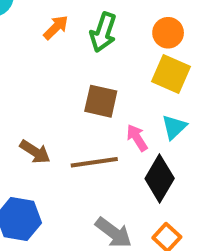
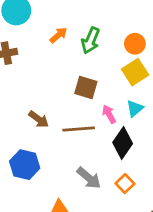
yellow square: (171, 74) -> (135, 72), turned 30

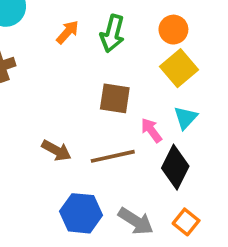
blue hexagon: (25, 165) -> (81, 213), moved

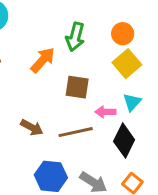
orange arrow: (68, 32) -> (43, 60), moved, size x1.4
pink arrow: (151, 130) -> (105, 112), turned -54

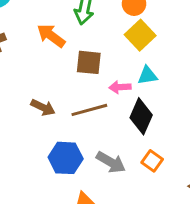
orange arrow: (43, 60) -> (51, 36), turned -92
cyan triangle: (132, 102) -> (147, 75), turned 42

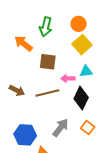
blue hexagon: (66, 158) -> (25, 135), moved
gray arrow: (111, 162) -> (61, 128), turned -84

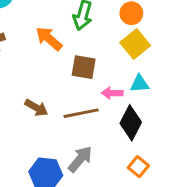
gray arrow: (61, 128) -> (80, 159), moved

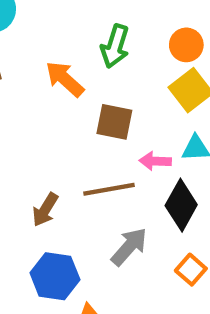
brown arrow: (36, 108) -> (45, 210), moved, turned 90
gray arrow: (80, 159) -> (129, 247), moved

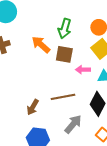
brown square: (114, 122) -> (64, 54), moved
pink arrow: (155, 161) -> (83, 70), moved

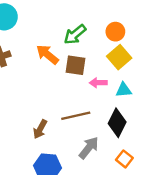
green arrow: (65, 28) -> (75, 34), turned 36

